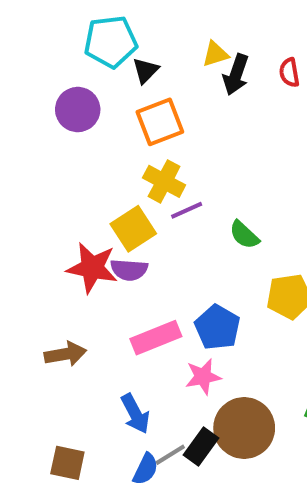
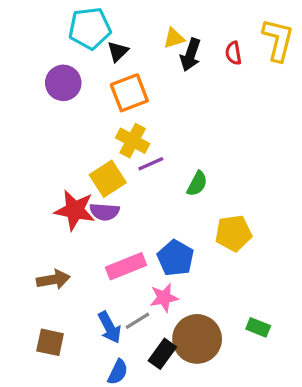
green semicircle: (244, 235) -> (197, 184), turned -105
gray line: (170, 455) -> (138, 321), moved
brown square: (67, 463) -> (50, 342), moved

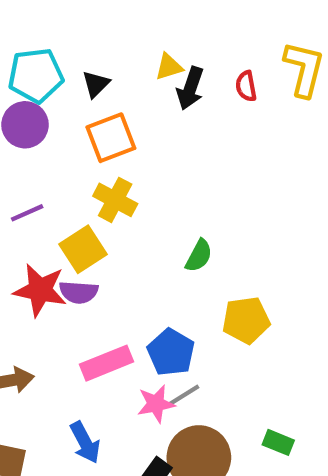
cyan pentagon: (90, 28) -> (36, 75), moved
purple line: (151, 164) -> (27, 213), moved
gray line: (138, 321) -> (184, 395), moved

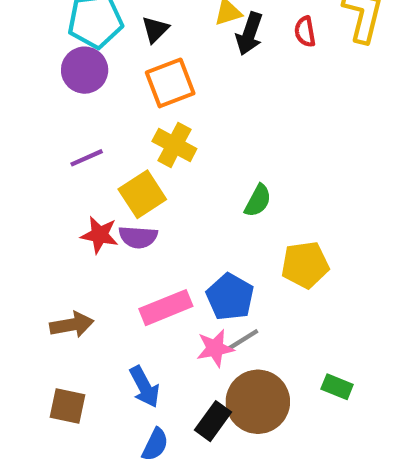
red star: (40, 290) -> (100, 235), size x0.7

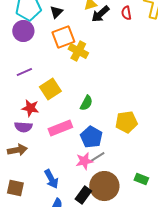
black arrow: (249, 34) -> (100, 14), turned 30
yellow cross: (174, 145) -> (78, 51), moved
green semicircle: (258, 201) -> (86, 103), moved
purple semicircle: (138, 237) -> (23, 127), moved
pink rectangle: (166, 308) -> (60, 128), moved

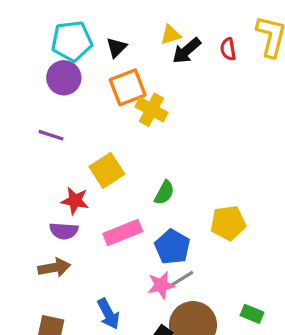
purple line: (24, 72) -> (51, 135), moved, turned 42

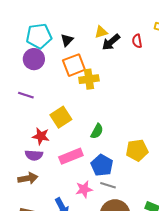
yellow cross: (152, 110) -> (89, 79), turned -36
gray line: (182, 279) -> (108, 185), turned 49
pink star: (161, 285) -> (84, 189), moved

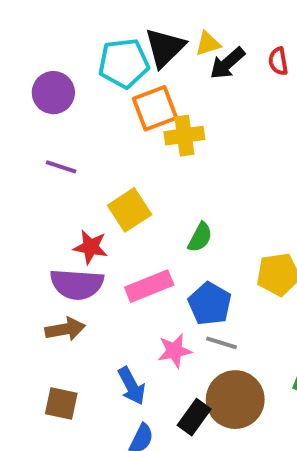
cyan pentagon: (39, 36) -> (124, 63), moved
black triangle: (67, 40) -> (165, 48), moved, size x1.6
purple circle: (34, 59) -> (53, 93), moved
purple semicircle: (34, 155) -> (77, 284), size x1.5

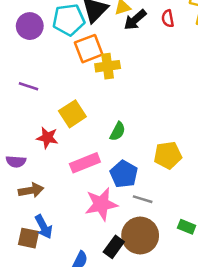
purple circle: (53, 93) -> (30, 26), moved
purple semicircle: (77, 284) -> (16, 162), moved, size x0.6
gray line: (222, 343) -> (143, 199), moved
pink star: (175, 351) -> (101, 204), size x1.5
blue arrow: (132, 386) -> (44, 227), moved

